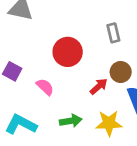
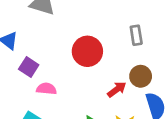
pink semicircle: (45, 87) -> (46, 89), moved, turned -42

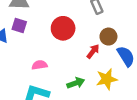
purple square: (29, 67) -> (19, 26), moved

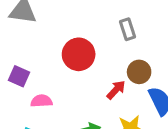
purple square: (19, 26) -> (19, 76), moved

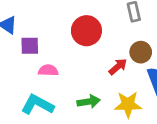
purple square: (19, 76) -> (30, 46), turned -30

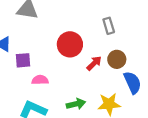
red arrow: (118, 67) -> (94, 63), moved

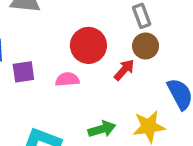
brown circle: (117, 59) -> (146, 46), moved
pink semicircle: (40, 80) -> (67, 79), moved

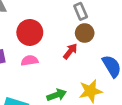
red circle: (88, 45) -> (30, 32), moved

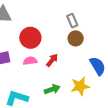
red arrow: (70, 51) -> (52, 60), moved

